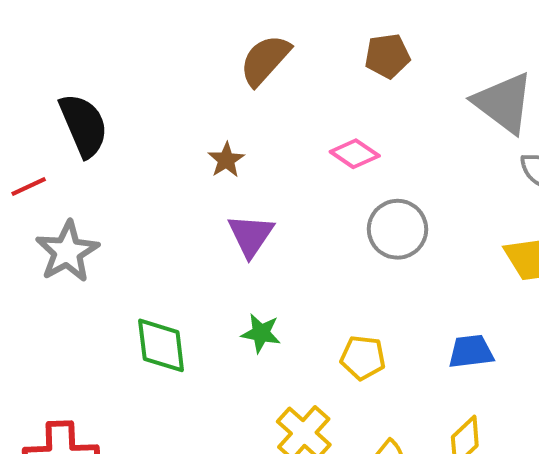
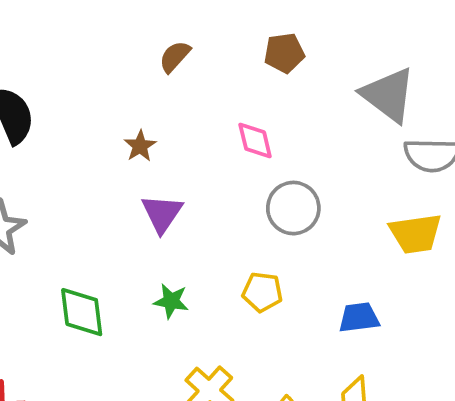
brown semicircle: (265, 60) -> (175, 57), size x0.7
pink diamond: (355, 154) -> (255, 141), turned 42
yellow pentagon: (363, 358) -> (262, 292), moved

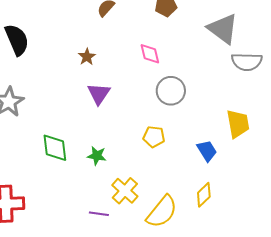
yellow trapezoid: (416, 234) -> (238, 124), moved, turned -92
green star: (171, 301) -> (97, 156), moved
blue trapezoid: (359, 317) -> (207, 151), turned 65

